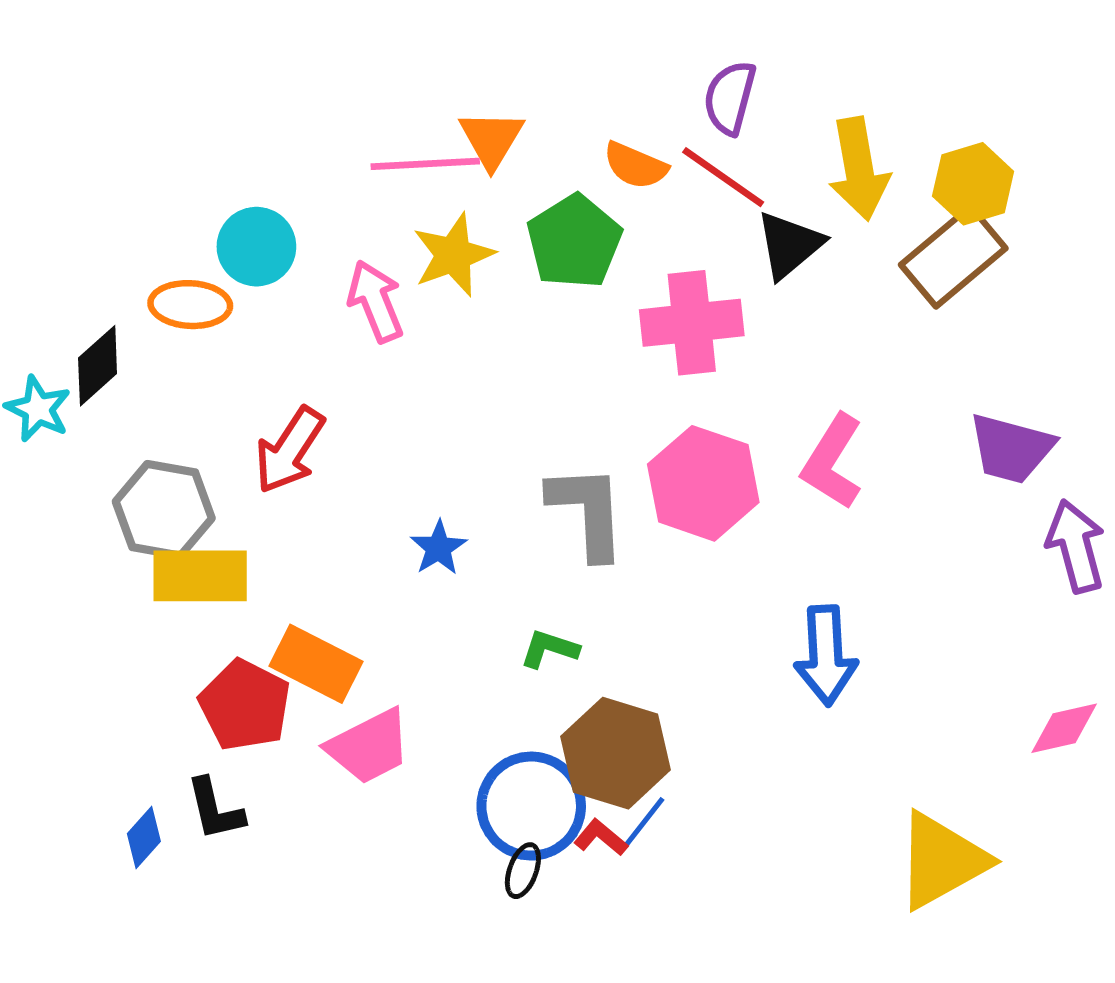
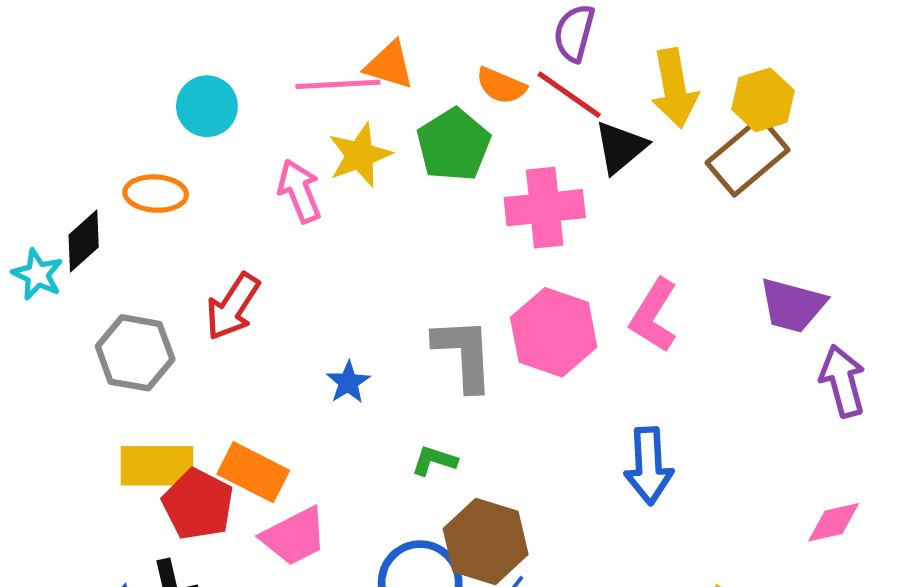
orange triangle: (491, 139) -> (389, 65), turned -44
cyan circle: (256, 247) -> (207, 106), moved
yellow rectangle: (200, 576) -> (157, 466), moved

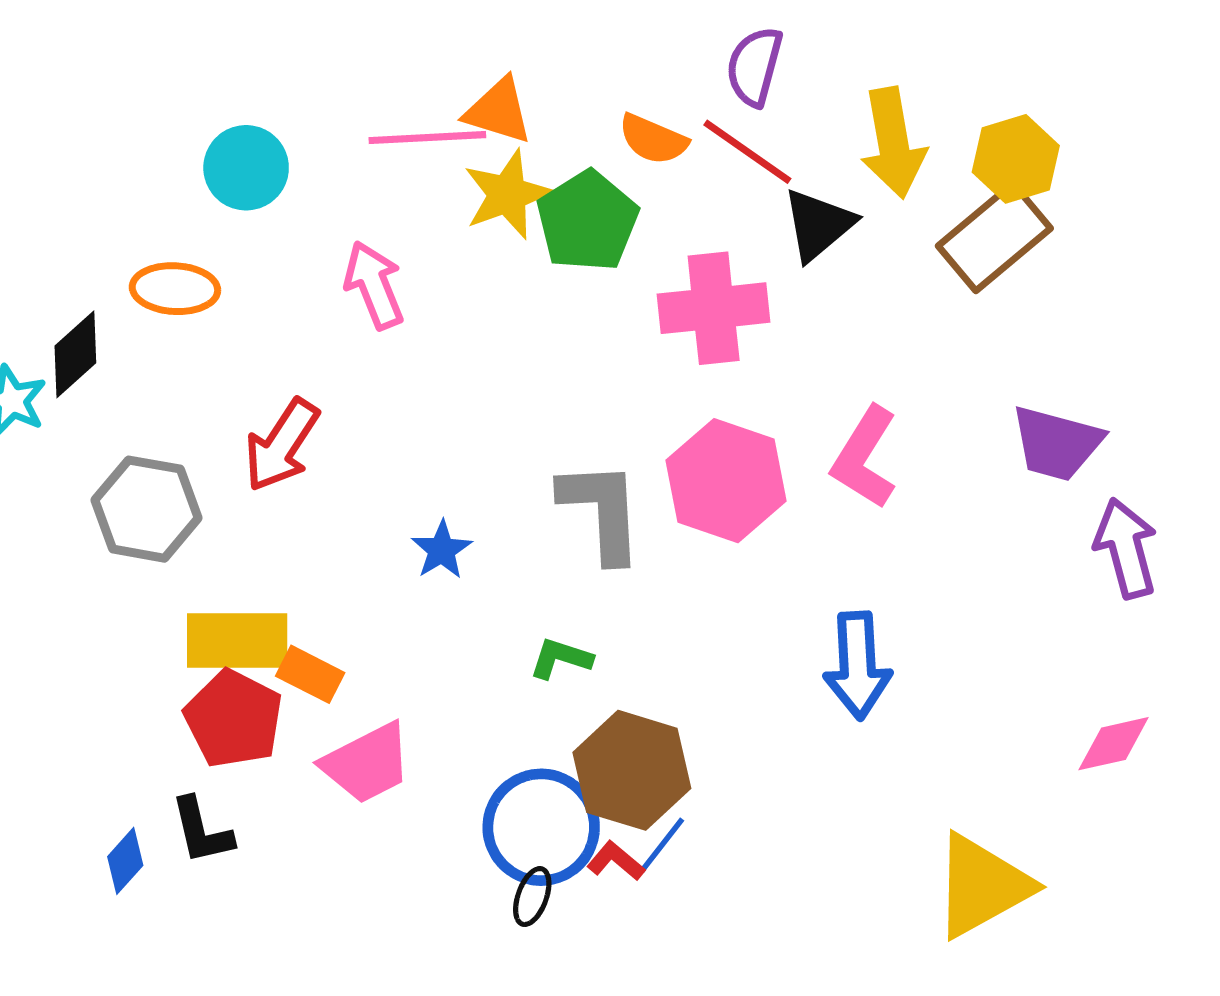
yellow star: (360, 155) -> (507, 194), moved
yellow rectangle: (157, 466) -> (237, 641), moved
orange rectangle: (253, 472) -> (310, 674), size x0.7

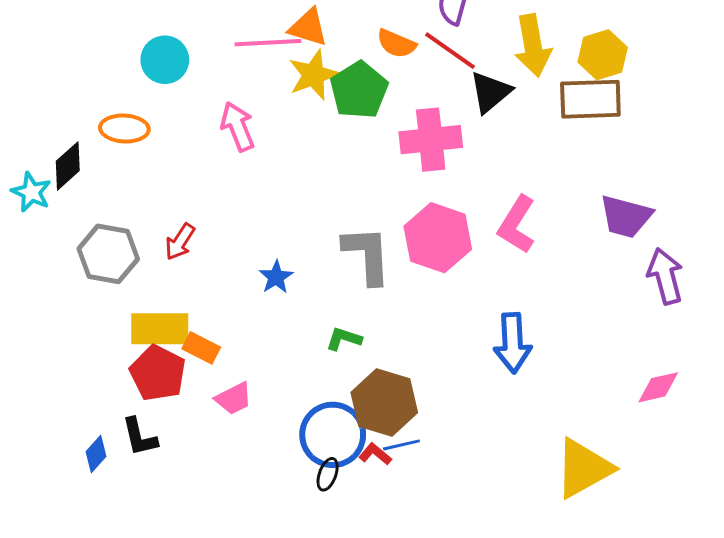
brown rectangle: (994, 237) -> (590, 99), turned 38
red arrow: (282, 445) -> (180, 242), moved, size x0.7
pink trapezoid: (367, 763) -> (234, 398), size x0.7
blue line: (662, 845) -> (401, 445), turned 39

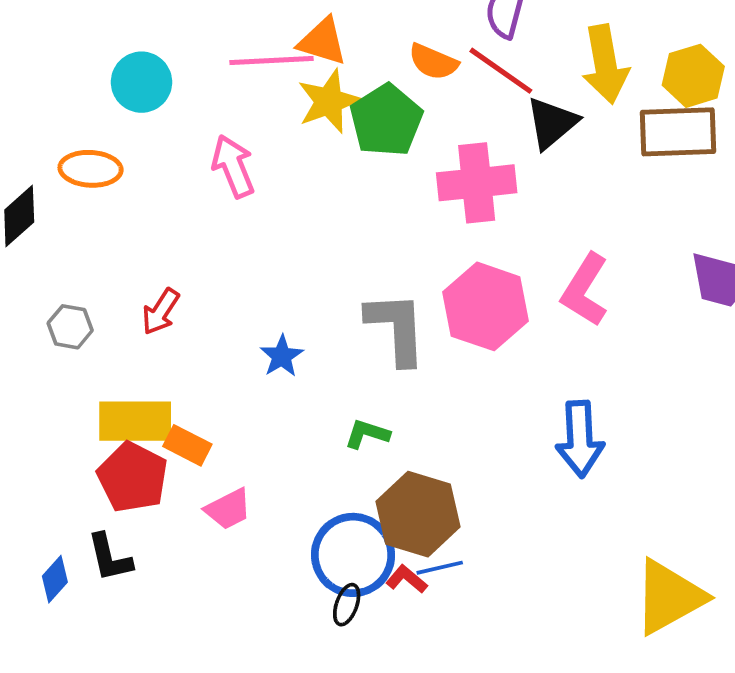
gray hexagon: (108, 254) -> (70, 327), size x0.6

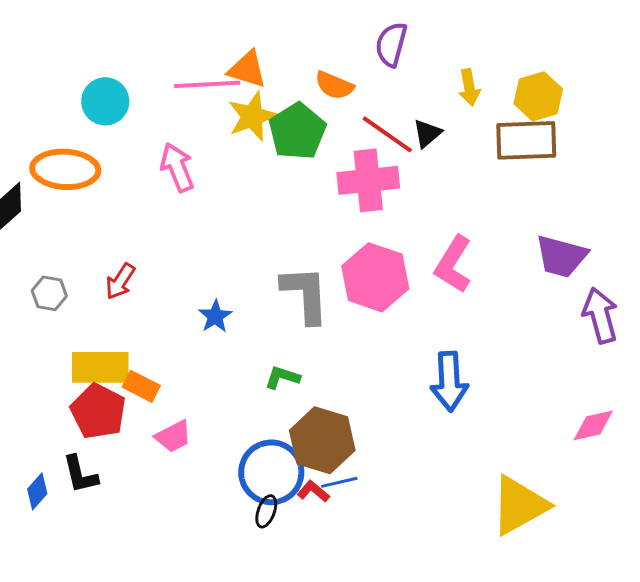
yellow arrow: (605, 64) -> (469, 87), size x0.6
red line: (501, 71) -> (387, 134), moved
black triangle: (552, 123) -> (427, 133), size x0.7
orange ellipse: (91, 169) -> (65, 169), size x1.4

